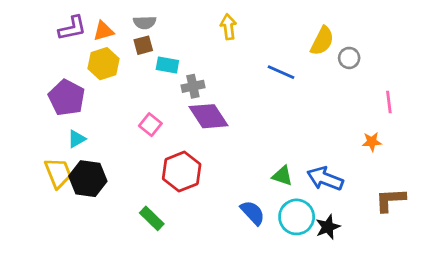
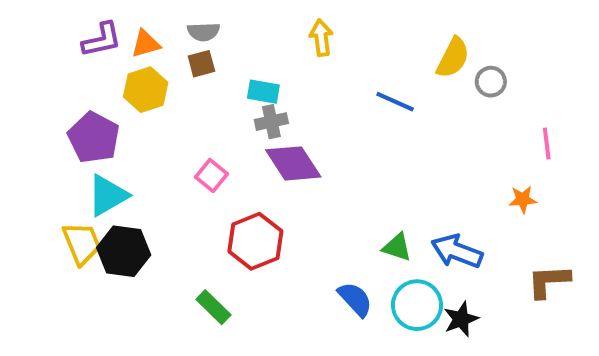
cyan rectangle: (167, 65) -> (263, 92), moved
cyan triangle: (77, 139) -> (108, 195), size x1.6

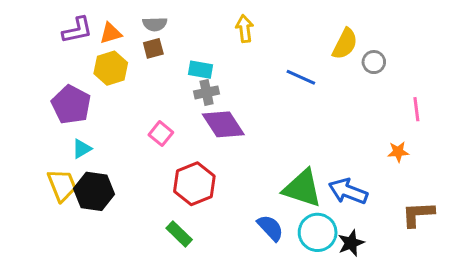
cyan triangle: (108, 195) -> (82, 149), size x0.6
green triangle: (397, 247) -> (302, 188), size x1.8
green rectangle: (213, 307) -> (179, 234), moved

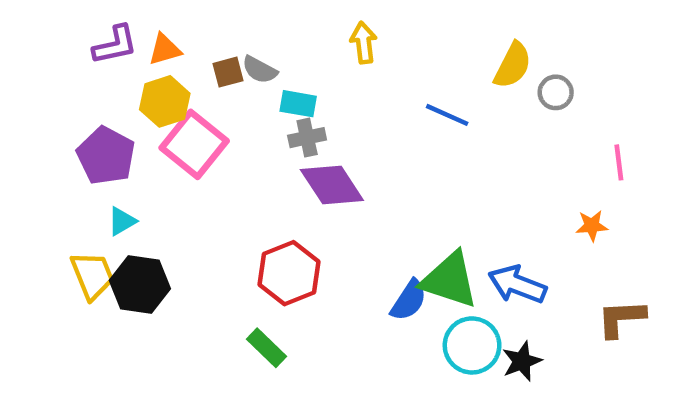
gray semicircle: (155, 24) -> (260, 70), moved, turned 30
pink square: (161, 134) -> (194, 144), moved, size x1.8
blue semicircle: (270, 228) -> (409, 300), moved, turned 76

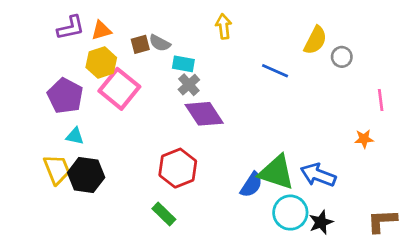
gray cross: (307, 138) -> (189, 85), turned -30
cyan triangle: (122, 221) -> (75, 136), turned 42
brown L-shape: (621, 318) -> (382, 221), moved

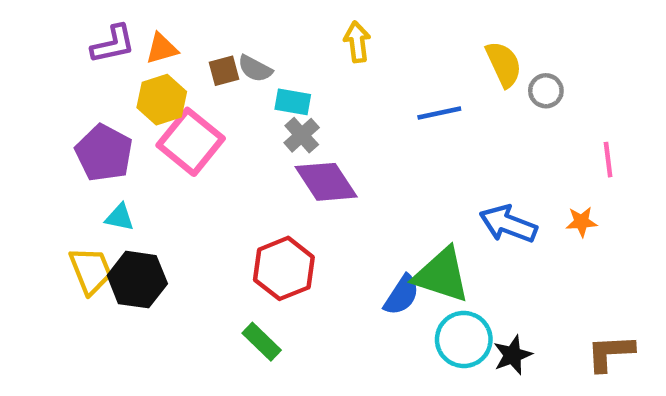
yellow semicircle: (315, 40) -> (504, 64), turned -52
blue line: (275, 71) -> (439, 113), turned -36
blue arrow: (318, 175) -> (508, 224), moved

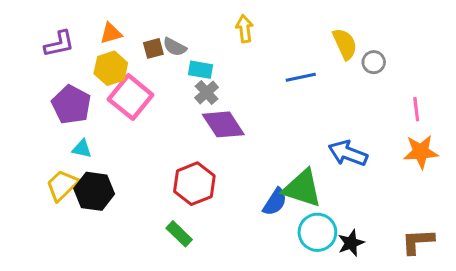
purple L-shape: (113, 44) -> (59, 44), moved
orange star: (581, 222) -> (421, 152), moved, size x1.6
yellow trapezoid: (91, 271) -> (62, 185), turned -112

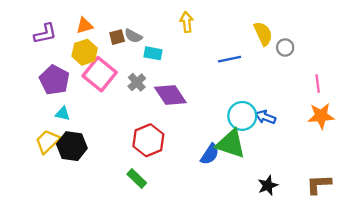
gray cross: (207, 93) -> (137, 82), moved
blue arrow: (348, 153) -> (265, 117), size x0.7
cyan circle: (317, 232) -> (242, 116), moved

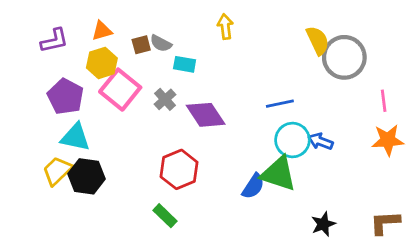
gray circle: (285, 48) -> (344, 57), size x2.0
blue line: (229, 59) -> (280, 104), moved
cyan triangle: (63, 114) -> (75, 137), size x1.6

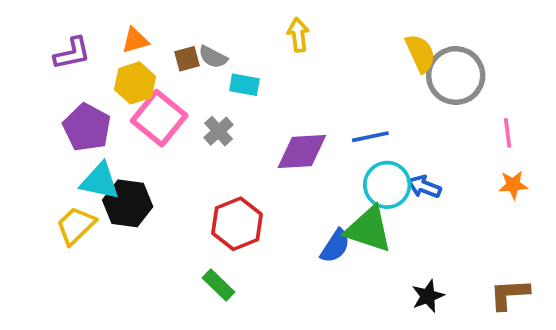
purple diamond: (206, 115) -> (302, 151), moved, turned -60
orange star: (388, 140) -> (513, 185), size x0.7
black hexagon: (87, 176) -> (128, 203), moved

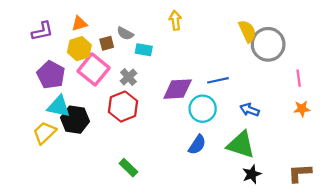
brown square: (187, 59) -> (107, 43), moved
cyan circle: (387, 185) -> (203, 109), moved
red hexagon: (237, 224) -> (123, 107), moved
green triangle: (369, 229) -> (241, 145), moved

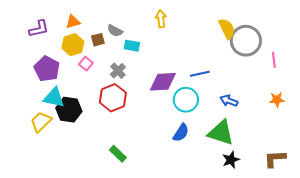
pink square: (94, 69) -> (86, 64), size x0.5
pink line: (299, 78) -> (274, 60), moved

